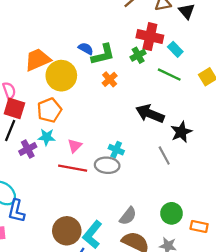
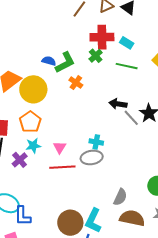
black arrow: (150, 114) -> (118, 104), size x0.7
gray line: (164, 156) -> (131, 118), moved

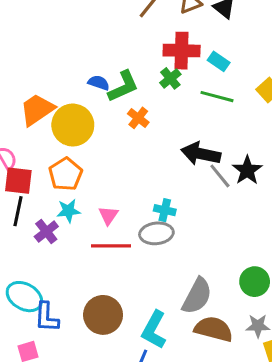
black arrow: (118, 104) -> (201, 154), size x1.4
gray semicircle: (120, 197) -> (197, 296), size x1.4
brown circle: (70, 223) -> (103, 315), moved

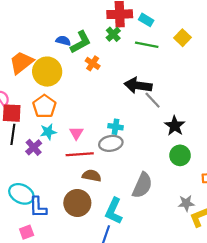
black star: (247, 170) -> (175, 126), moved
green circle: (255, 282) -> (180, 155), moved
brown semicircle: (214, 329) -> (92, 176), moved, size x0.7

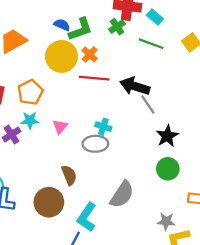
yellow circle: (47, 72) -> (61, 56), moved
red line: (80, 154) -> (94, 78), moved
brown semicircle: (92, 176) -> (69, 175), turned 48

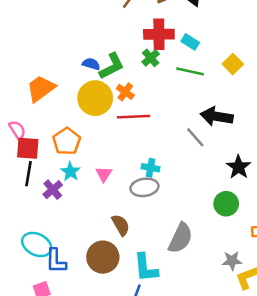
black arrow: (135, 86) -> (217, 116), moved
cyan star: (30, 120) -> (70, 172), turned -30
black star: (167, 136) -> (239, 167), moved
cyan L-shape: (87, 217) -> (146, 268), turned -32

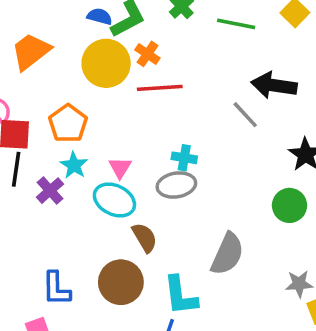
cyan ellipse: (37, 245) -> (114, 200), moved

